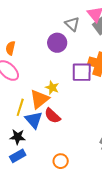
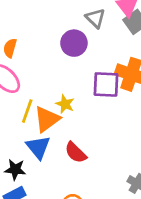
yellow line: (20, 107) -> (27, 111), moved
red semicircle: (52, 116) -> (76, 153), moved

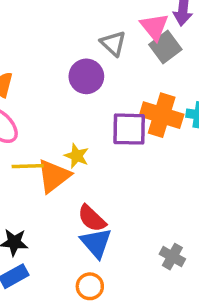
yellow line: (27, 111) -> (28, 166), turned 70
blue triangle: (38, 147) -> (96, 243), moved

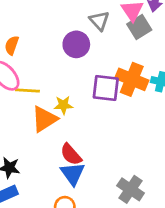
yellow star: (77, 156) -> (63, 105), turned -30
yellow line: (28, 166) -> (27, 90), moved
gray cross: (172, 257) -> (131, 189), size x1.4

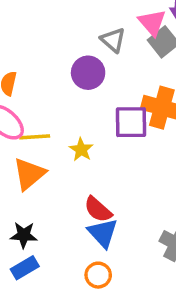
yellow star: (63, 105) -> (81, 150), turned -30
orange triangle: (44, 119) -> (29, 174), moved

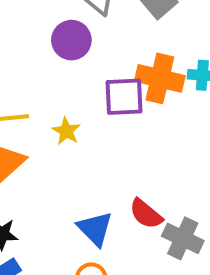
red semicircle: (98, 209) -> (146, 214), moved

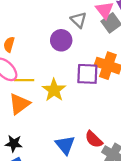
yellow star: (66, 131) -> (54, 90), size x1.5

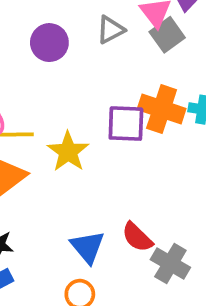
gray triangle: (79, 20) -> (110, 30), turned 48
purple circle: (61, 40) -> (49, 43), moved

